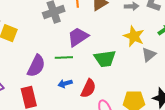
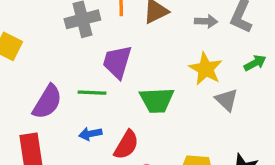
purple trapezoid: (78, 37) -> (117, 62), turned -45
gray triangle: (149, 55) -> (227, 100), turned -42

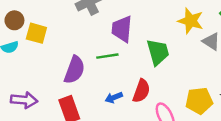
green trapezoid: (157, 100) -> (158, 52), turned -92
blue arrow: (90, 134) -> (114, 98), moved

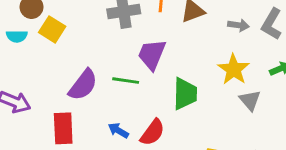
blue arrow: (114, 98) -> (118, 130), turned 35

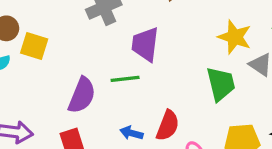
green trapezoid: (185, 94) -> (221, 84), moved

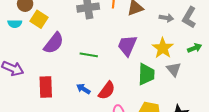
purple trapezoid: (145, 44) -> (127, 46), moved
purple semicircle: (82, 95) -> (54, 43), moved

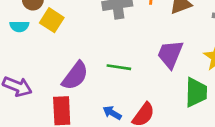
purple semicircle: (54, 43) -> (75, 76), moved

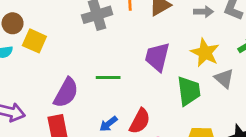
blue arrow: (112, 113) -> (108, 124), turned -60

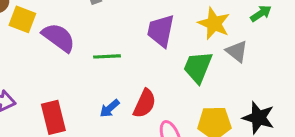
green trapezoid: (189, 91) -> (198, 67), turned -148
purple semicircle: (66, 93) -> (59, 37), moved, turned -80

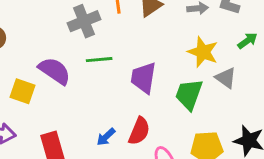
yellow square: (22, 19) -> (22, 91), moved
purple trapezoid: (161, 31) -> (143, 78), moved
green line: (107, 56) -> (99, 60), moved

